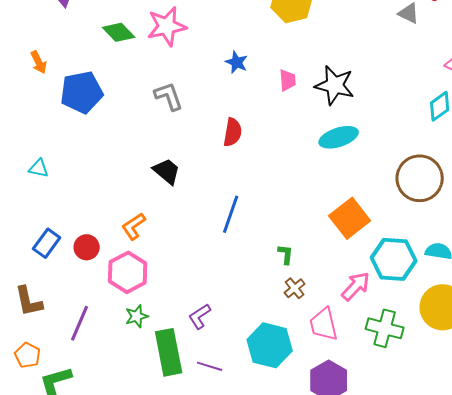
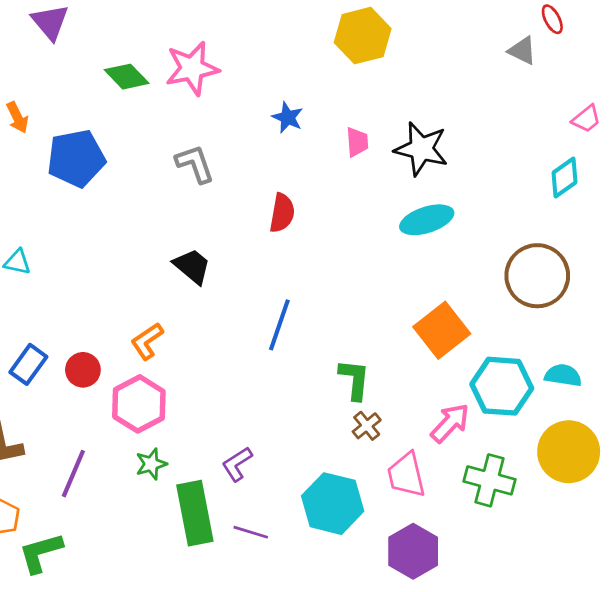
green L-shape: (286, 254) -> (354, 379), size x1.5

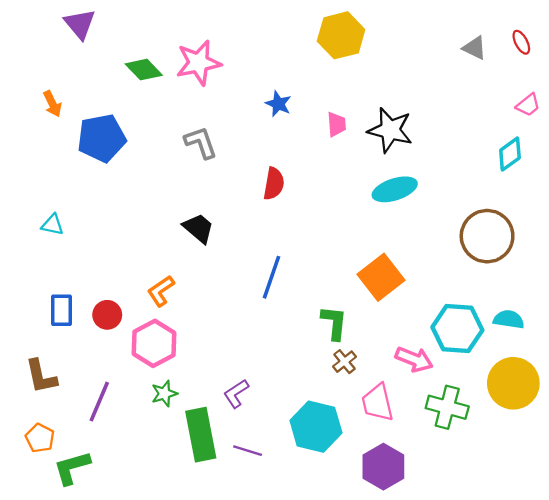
red ellipse: (552, 19) -> (521, 42), moved
orange square: (442, 330) -> (381, 277), moved
blue rectangle: (28, 364) -> (62, 310), turned -36
pink arrow: (450, 423) -> (414, 359), turned 69

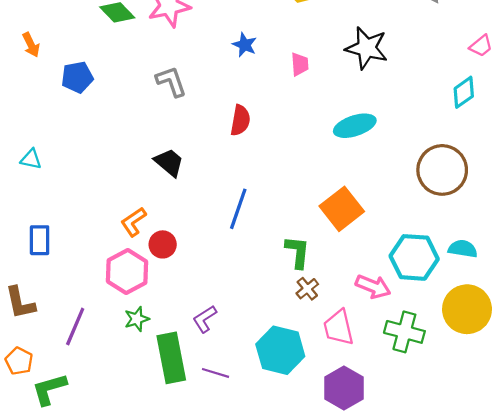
black star: (390, 130) -> (367, 48), moved
blue pentagon: (102, 138) -> (77, 77), size x0.7
red circle: (107, 315) -> (163, 244), moved

